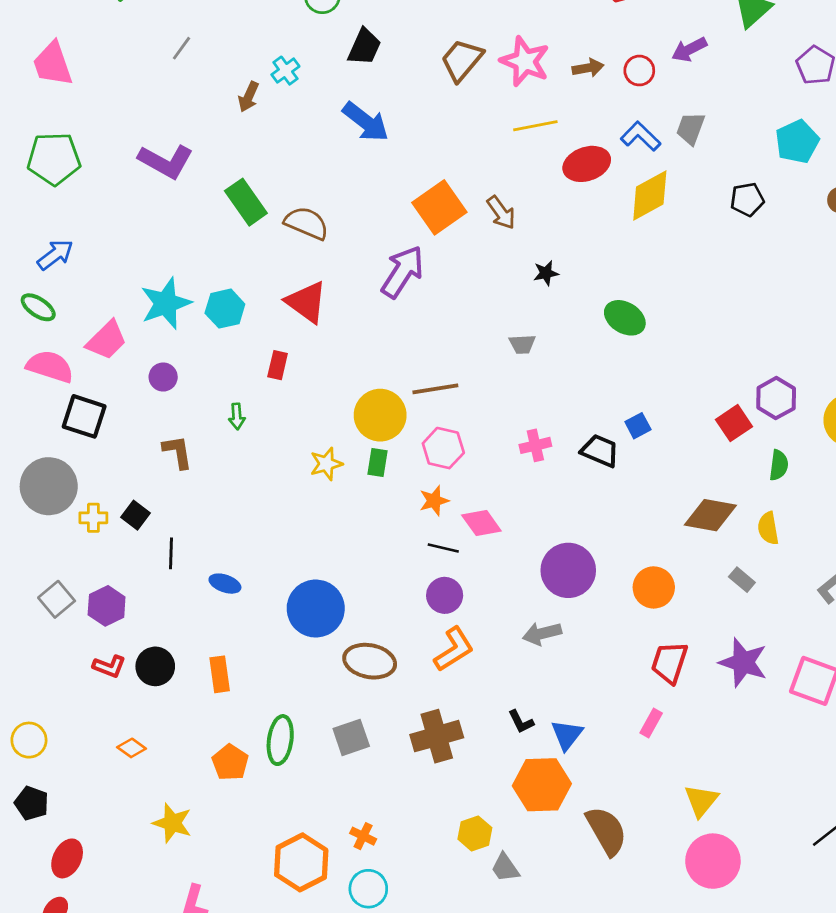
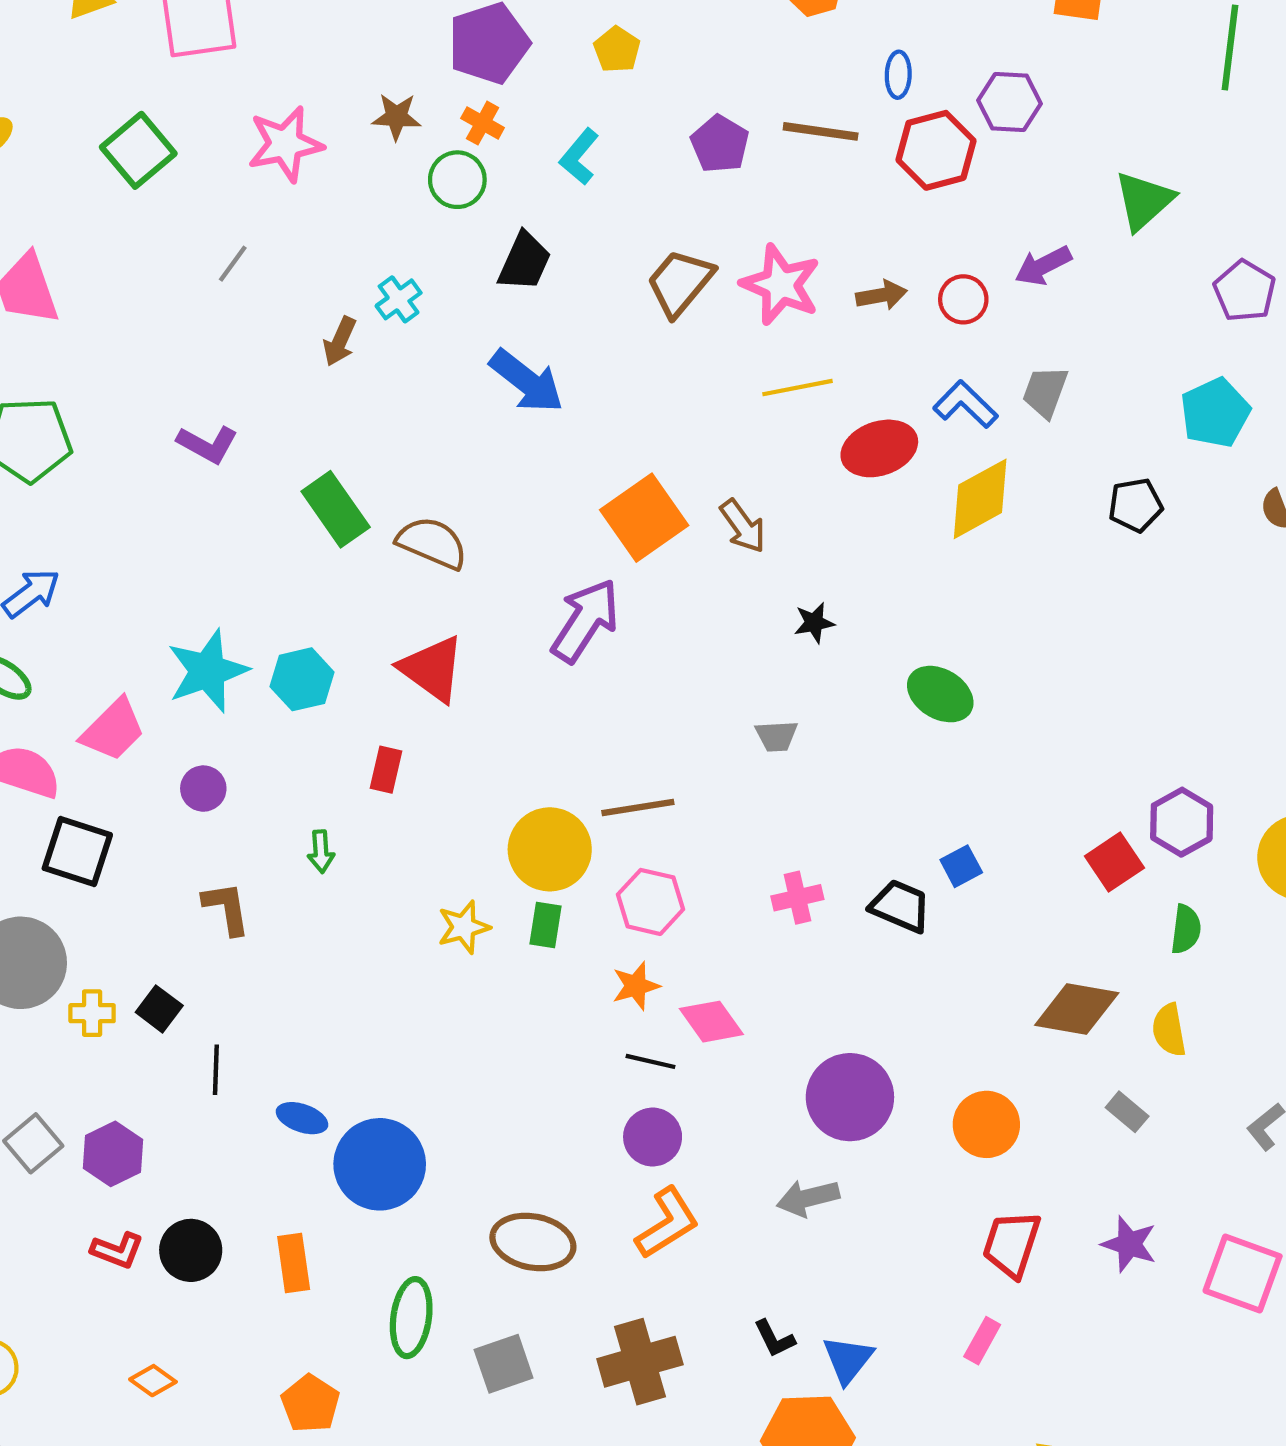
purple L-shape: (166, 161) -> (208, 444), size x0.7
blue circle: (316, 609) -> (380, 1164), moved
purple star: (743, 662) -> (1129, 1244), size x0.7
green ellipse: (280, 740) -> (411, 1318), moved

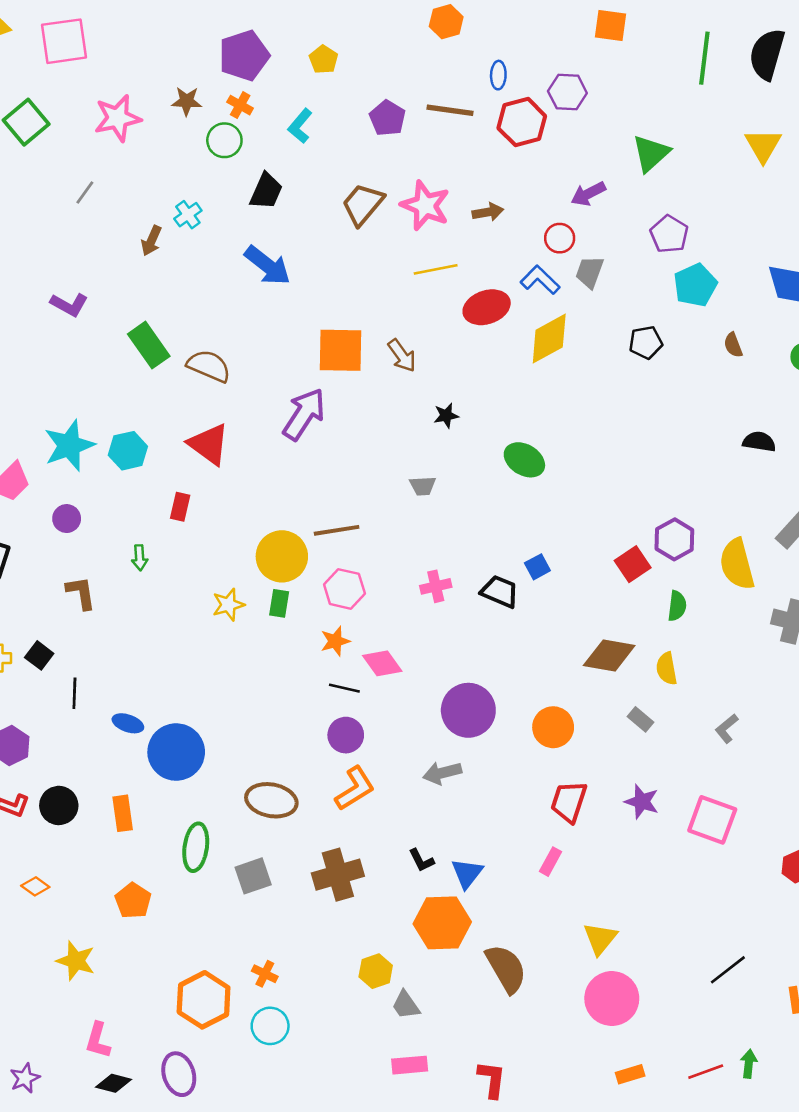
purple pentagon: (1245, 291) -> (669, 234), moved
red circle: (963, 299) -> (560, 238), moved
orange square: (644, 518) -> (341, 350), turned 36

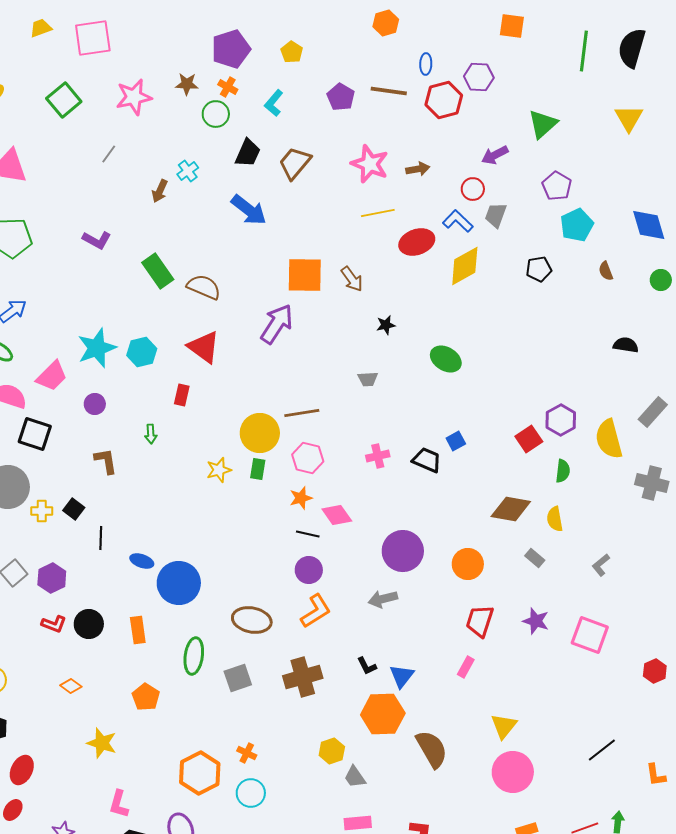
brown trapezoid: (363, 204) -> (295, 163), moved

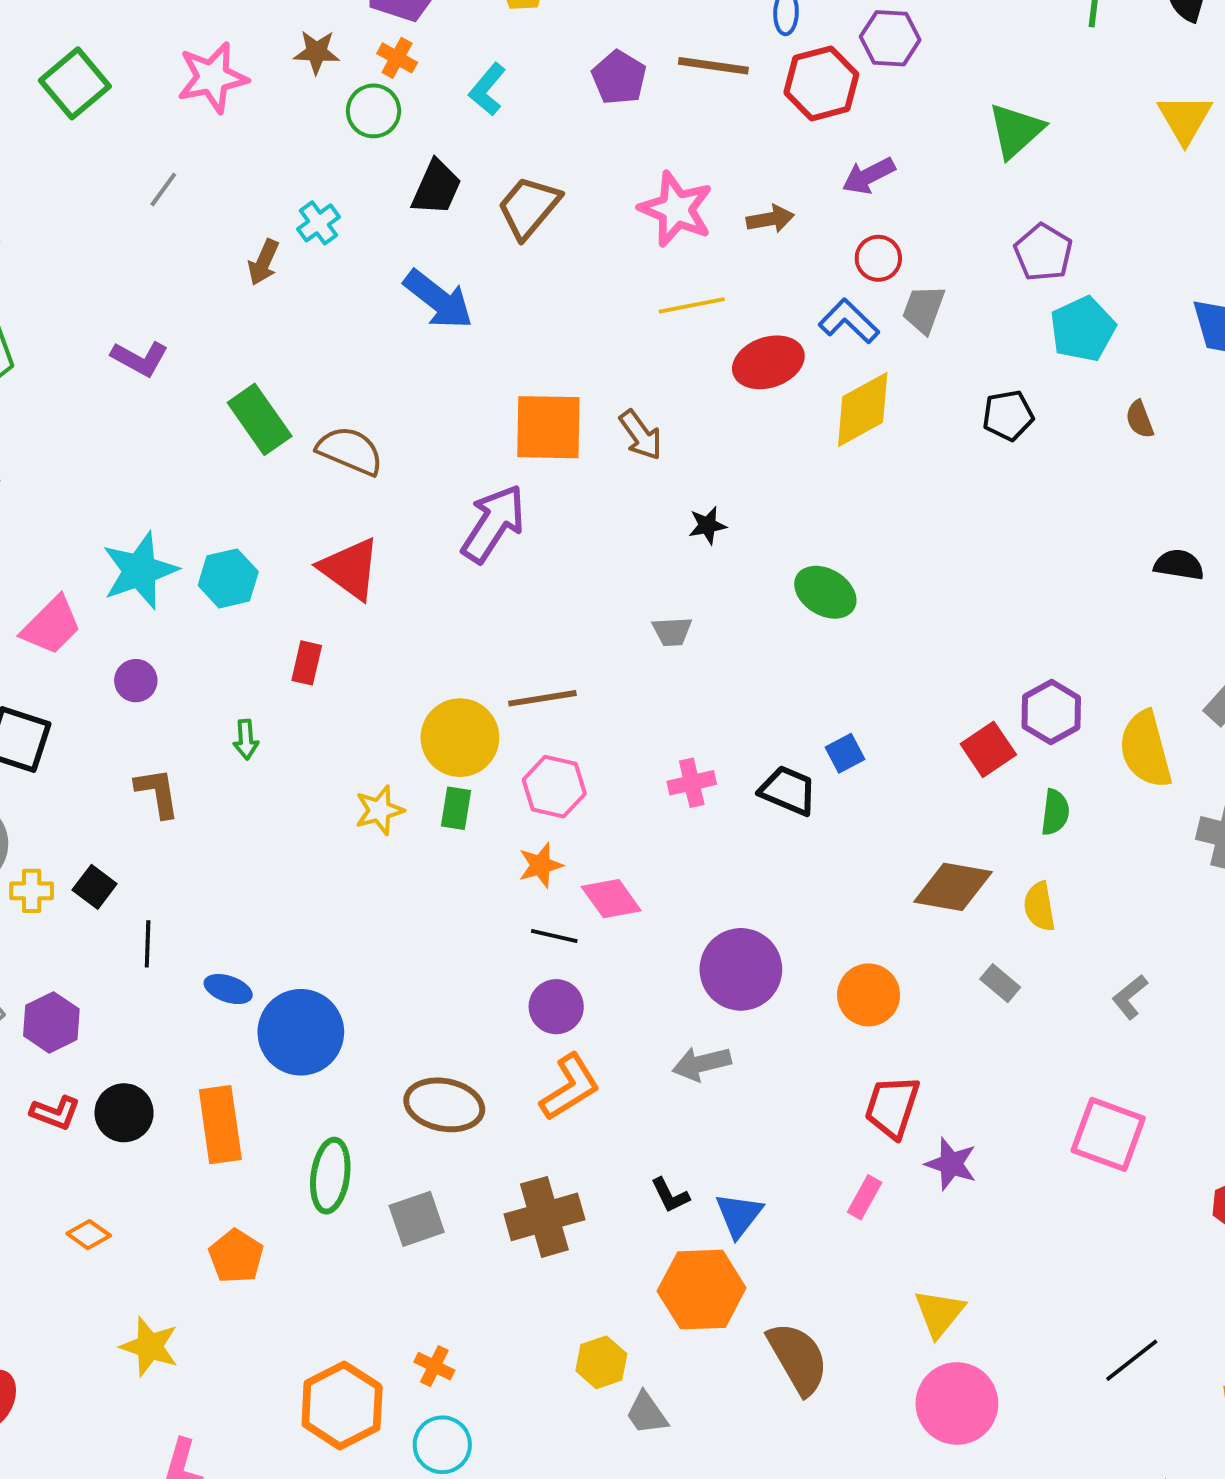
purple arrow: (495, 155) -> (869, 176), moved
purple star: (536, 621) -> (951, 1164), moved
orange rectangle: (138, 630) -> (220, 1125), size x1.4

